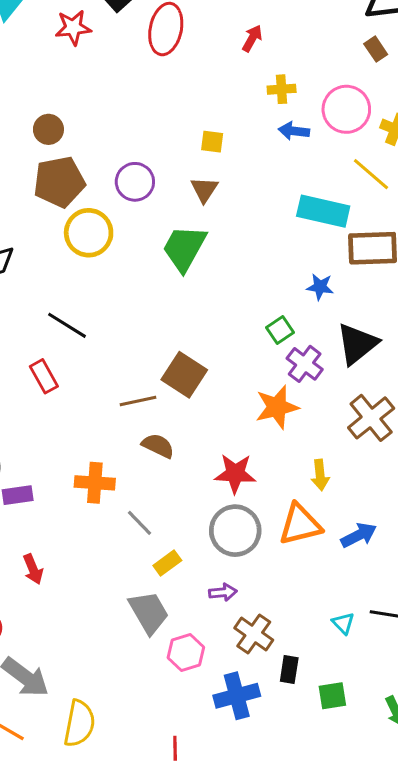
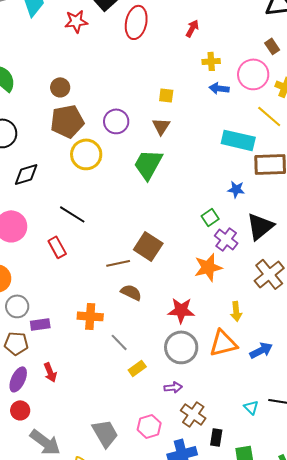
brown rectangle: (376, 49) -> (272, 46), moved
gray trapezoid: (149, 612) -> (105, 433), moved

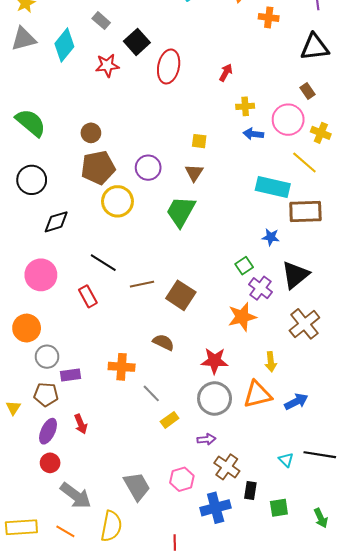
brown line: (118, 263) -> (142, 284), moved

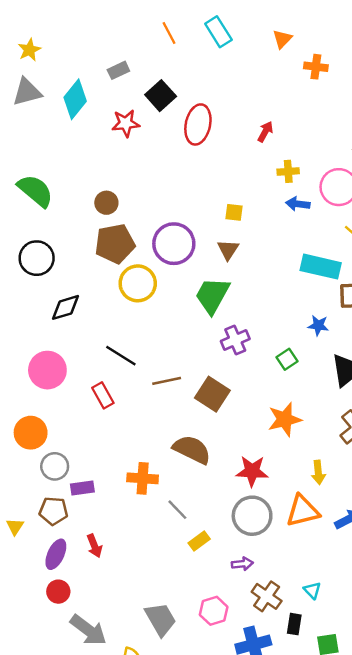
gray rectangle: (101, 21) -> (118, 70), turned -66
purple circle: (148, 168) -> (174, 244), size x1.4
purple cross: (261, 288) -> (235, 340), moved, turned 30
brown semicircle: (163, 342) -> (192, 450), size x1.5
cyan triangle: (286, 460) -> (312, 590), moved

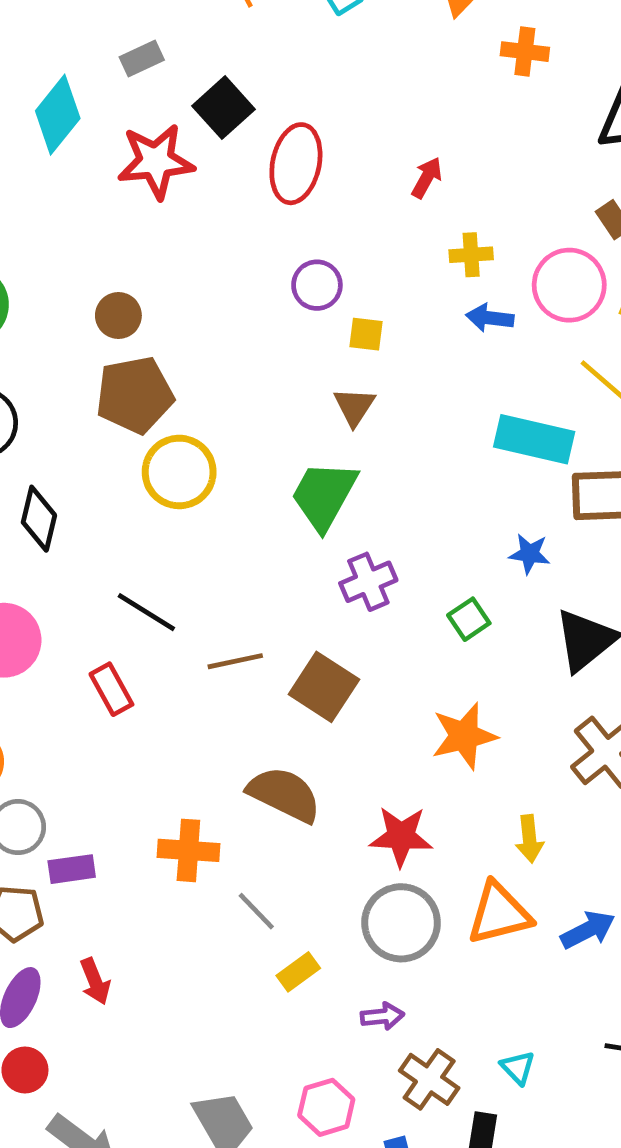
red star: (126, 123) -> (156, 161), size x1.4
purple circle: (174, 244) -> (317, 285), moved, size x0.6
black diamond: (66, 307) -> (39, 519), turned -60

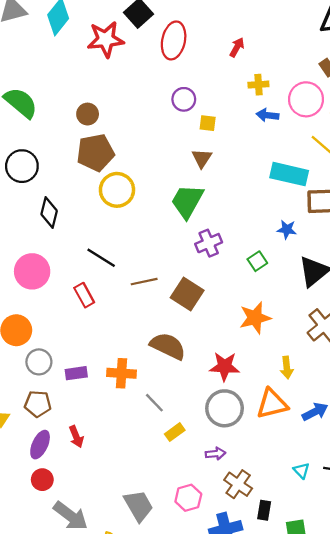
purple rectangle: (72, 869) -> (76, 373), moved
cyan triangle: (518, 1068) -> (301, 471), moved

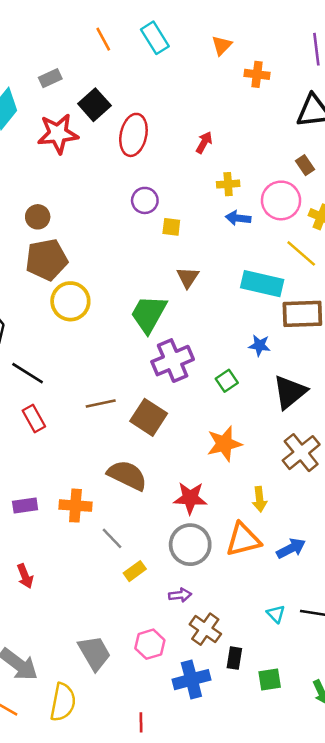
brown triangle: (202, 158) -> (188, 277), moved
purple cross: (209, 243) -> (173, 361), size x1.4
black line: (101, 258) -> (28, 373), moved

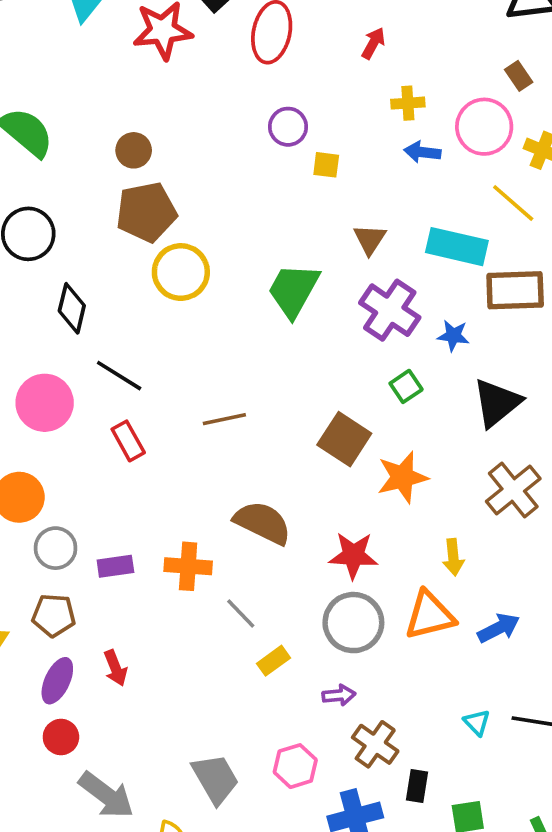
brown triangle: (188, 277) -> (370, 239), moved
purple cross: (173, 361) -> (390, 310), moved, turned -33
brown square: (149, 417) -> (344, 439), moved

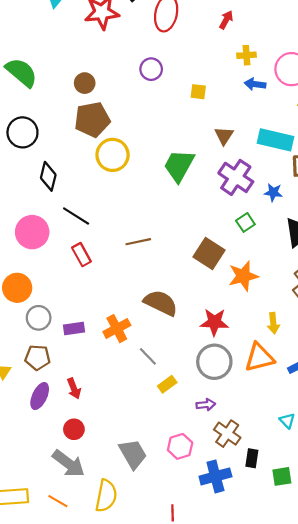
purple circle: (288, 127) -> (151, 69), moved
orange cross: (188, 566) -> (117, 329), turned -32
red circle: (61, 737) -> (74, 429), moved

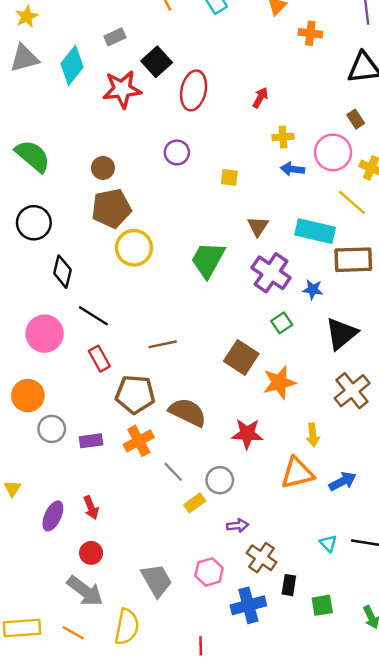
brown pentagon: (38, 357) -> (135, 394), moved, size x1.4
gray circle: (214, 362) -> (220, 480), moved, size x0.7

